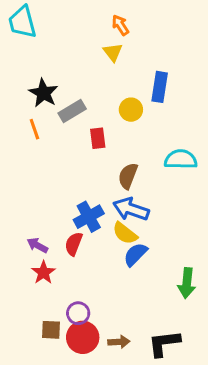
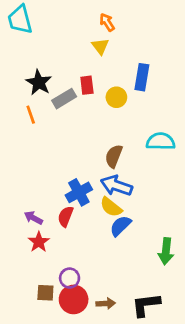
red rectangle: (98, 138) -> (87, 85), moved

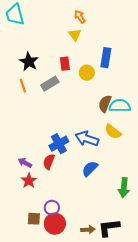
gray rectangle: (64, 99) -> (50, 84), moved
brown semicircle: (114, 156) -> (105, 104), moved
yellow semicircle: (111, 207) -> (113, 132), moved
brown arrow: (106, 303) -> (88, 230), moved

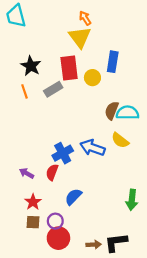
yellow triangle: (75, 35) -> (80, 37), size x1.6
red rectangle: (65, 64) -> (69, 68), size x1.6
blue semicircle: (90, 169) -> (73, 197), moved
red star: (29, 181) -> (33, 202), moved
brown square: (34, 219) -> (33, 222), moved

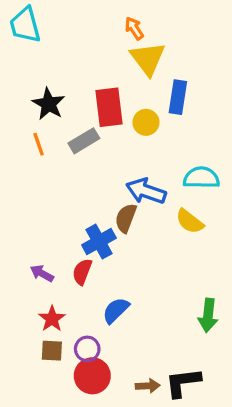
yellow triangle: (80, 37) -> (148, 59), moved
brown semicircle: (112, 111) -> (126, 218), moved
blue arrow: (92, 148) -> (146, 191), moved

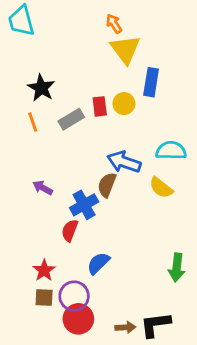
red rectangle: (109, 107) -> (100, 106), moved, size x0.6
purple arrow: (42, 273) -> (43, 188), moved
purple circle: (87, 349) -> (74, 296), size x1.4

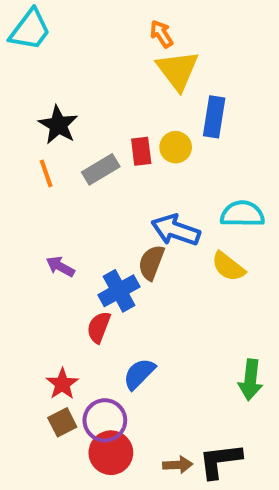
cyan trapezoid: (21, 21) -> (30, 30), turned -128
brown square: (44, 297) -> (62, 422), turned -30

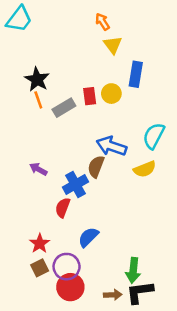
yellow triangle: (178, 70) -> (113, 45), size x0.7
orange line: (46, 173) -> (38, 100), moved
cyan semicircle: (242, 214) -> (154, 136), turned -64
yellow semicircle: (228, 267) -> (145, 169), turned -60
green arrow: (250, 380) -> (133, 270), moved

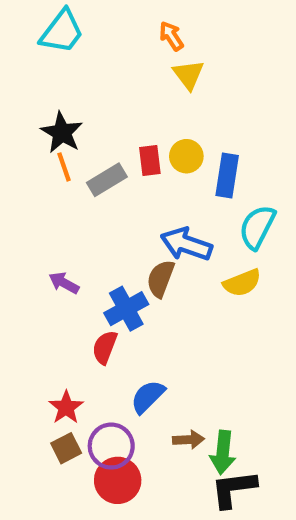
cyan trapezoid: (19, 19) -> (62, 32), moved
blue rectangle: (136, 74) -> (227, 176), moved
brown arrow: (113, 295) -> (188, 440), moved

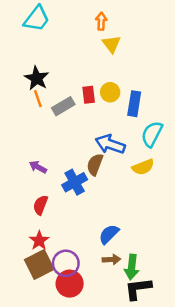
orange arrow: (171, 36) -> (101, 21), turned 36
red semicircle: (105, 347) -> (40, 205), moved
blue semicircle: (148, 397) -> (109, 234), moved
brown square: (66, 448) -> (39, 265), size x1.6

